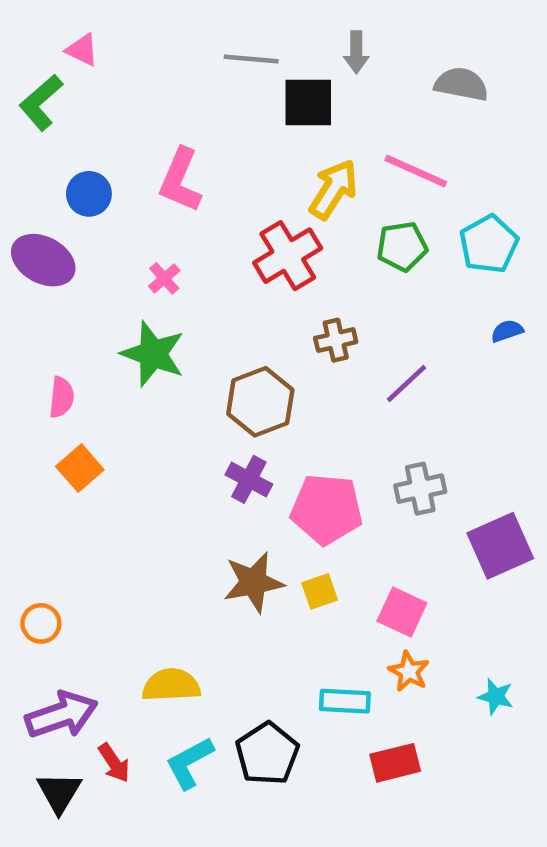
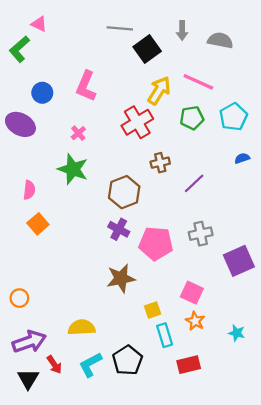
gray arrow: (356, 52) -> (182, 31), moved
black square: (308, 102) -> (147, 49), turned -36
yellow square: (320, 591) -> (153, 310), moved
cyan rectangle: (345, 701) -> (165, 335), turned 70

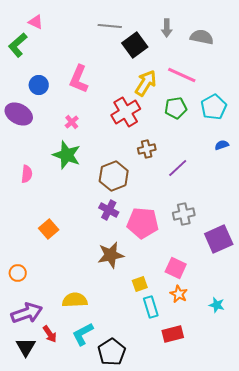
orange square: (38, 224) -> (49, 229), moved
black pentagon: (127, 360) -> (112, 352), moved

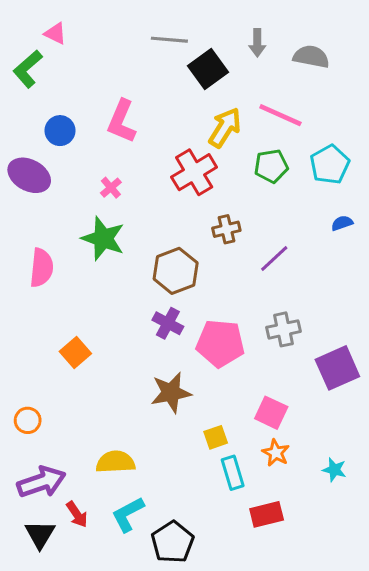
pink semicircle: (27, 174) -> (41, 268), size x1.4

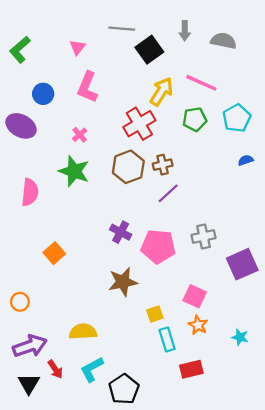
pink triangle: (55, 33) -> (77, 47), moved, turned 42
purple line: (274, 259) -> (168, 193), moved
brown hexagon: (176, 271) -> (128, 167), moved

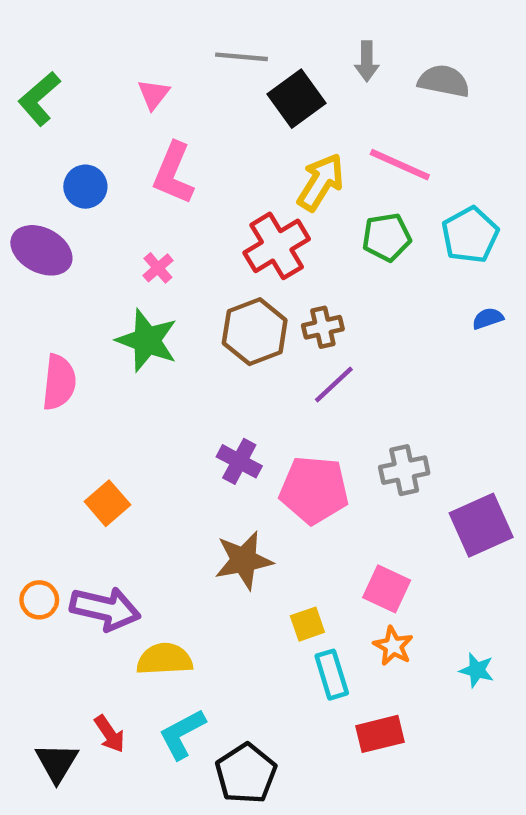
purple arrow: (30, 346) -> (105, 609), moved, turned 32

